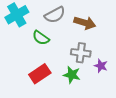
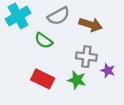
red rectangle: (40, 74) -> (43, 79), turned 60

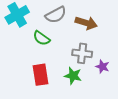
red rectangle: (43, 79) -> (41, 75), turned 55

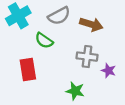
red rectangle: (41, 75) -> (28, 69), moved
green star: (73, 76) -> (75, 91), moved

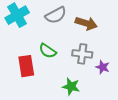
green semicircle: (44, 40) -> (48, 51), moved

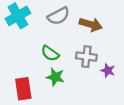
red rectangle: (26, 66) -> (23, 89), moved
green star: (71, 86) -> (55, 77), moved

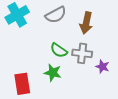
brown arrow: (91, 24) -> (86, 23), turned 85
green semicircle: (50, 53) -> (59, 50), moved

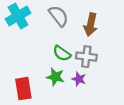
gray semicircle: (56, 15) -> (59, 16), turned -100
purple star: (102, 67) -> (79, 79), moved

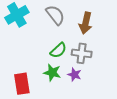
green semicircle: (62, 53) -> (58, 50), turned -78

